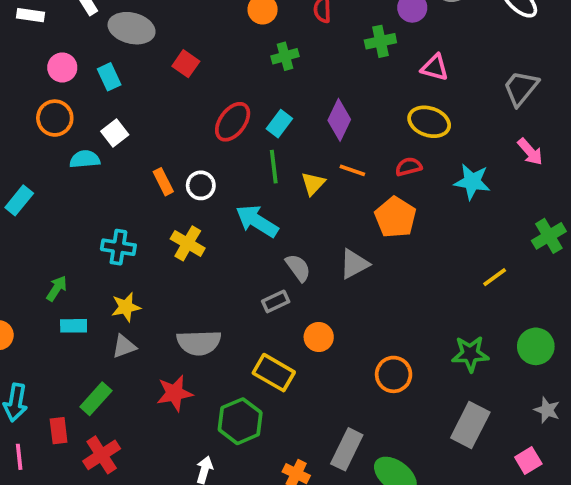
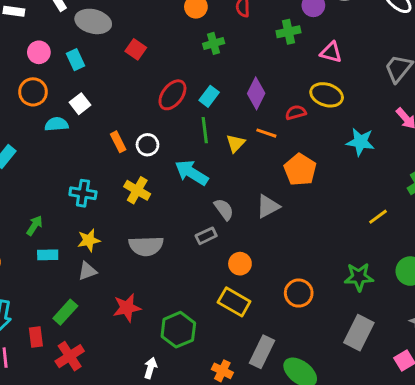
red semicircle: (409, 167) -> (296, 112), moved
gray semicircle: (199, 343) -> (146, 246), moved
yellow rectangle: (274, 373) -> (234, 302), moved

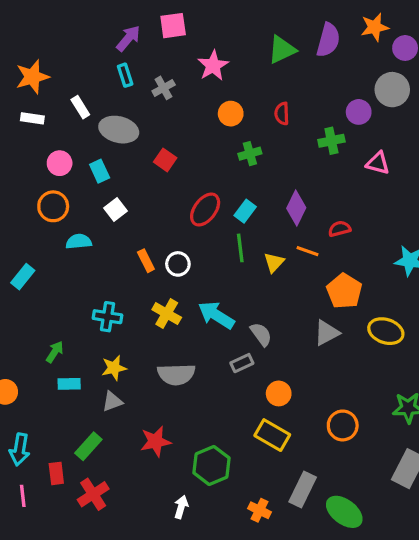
yellow ellipse: (327, 95) -> (386, 331), moved
white square: (80, 104) -> (116, 210), moved
cyan arrow: (192, 173) -> (216, 315), moved
gray triangle: (268, 206) -> (327, 333), moved

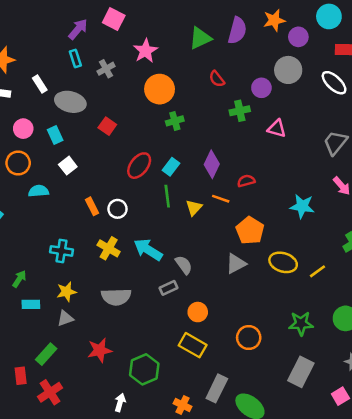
pink square: (173, 26) -> (114, 19), turned 35
orange circle: (231, 114) -> (160, 89), size x1.5
red semicircle: (282, 114) -> (217, 79), moved, turned -36

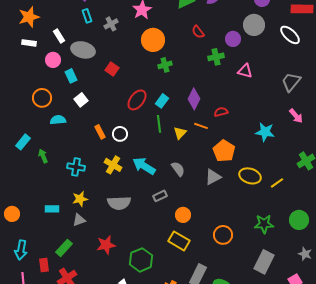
pink circle: (23, 129) -> (53, 60), moved
gray semicircle: (184, 265) -> (178, 169), moved
green arrow: (19, 279) -> (43, 156), moved, turned -56

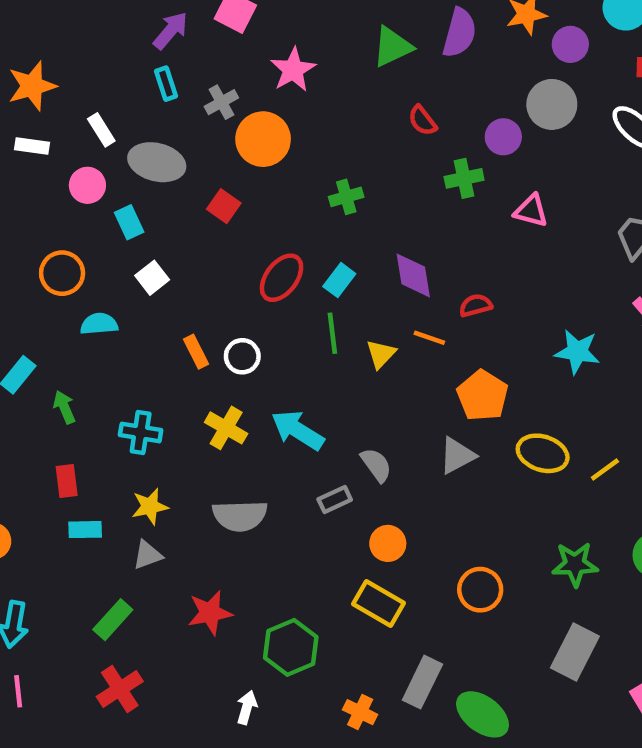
orange circle: (153, 40) -> (263, 139), moved
purple diamond: (194, 99) -> (413, 275), turned -35
gray semicircle: (178, 169) -> (376, 465), moved
red rectangle: (44, 265) -> (67, 481), moved

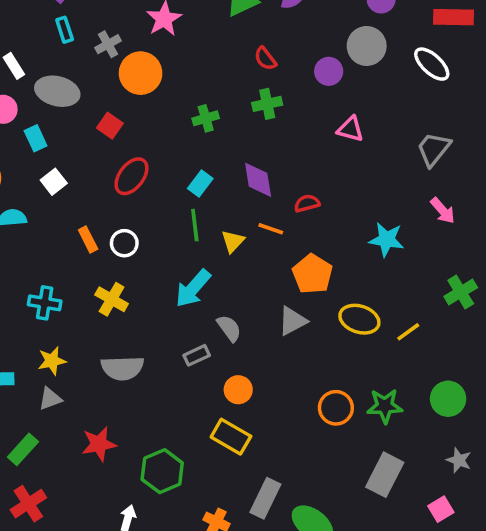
green cross: (464, 178) -> (267, 104), moved
red ellipse: (282, 278) -> (131, 176), moved
cyan arrow: (298, 430) -> (193, 288), moved, turned -81
orange circle: (480, 590) -> (336, 408), moved

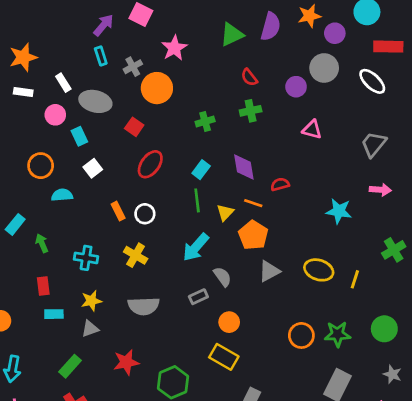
pink arrow: (443, 211) -> (380, 190), turned -45
orange pentagon: (312, 274) -> (253, 235), moved
yellow line: (408, 332) -> (355, 279), turned -36

